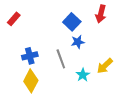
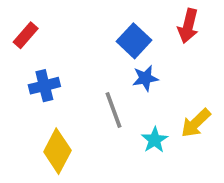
blue cross: (30, 56) -> (44, 86), moved

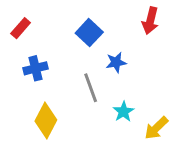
blue square: (134, 41) -> (89, 33), moved
yellow arrow: (196, 123) -> (156, 128), moved

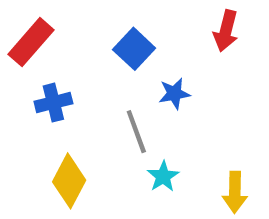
red rectangle: (21, 28) -> (31, 42), size x1.5
cyan star: (124, 112) -> (163, 176), moved
yellow arrow: (156, 128) -> (235, 192), turned -45

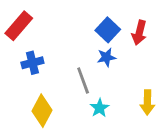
red arrow: (226, 31) -> (139, 33), moved
blue square: (134, 49) -> (108, 30), moved
yellow arrow: (235, 192) -> (147, 102), moved

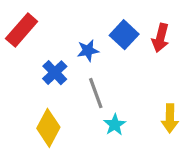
blue star: (106, 57) -> (88, 50), moved
blue cross: (32, 63) -> (55, 73), moved, turned -30

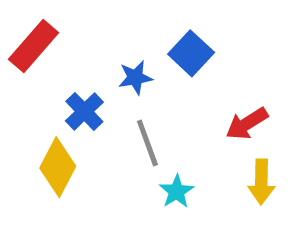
red arrow: (160, 38) -> (247, 124), moved, turned 44
yellow diamond: (48, 128) -> (58, 167), moved

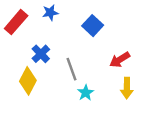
blue star: (135, 78) -> (50, 13), moved

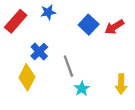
red arrow: (120, 60) -> (114, 27), moved

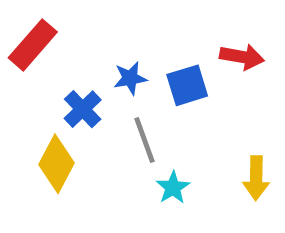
blue star: (48, 12) -> (130, 78), moved
blue square: (89, 25) -> (187, 85), moved, turned 30
red arrow: (114, 27) -> (242, 57), turned -138

